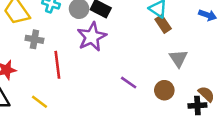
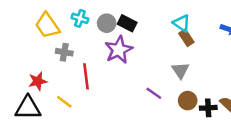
gray triangle: (178, 58) -> (180, 70), moved
yellow line: (40, 102) -> (64, 102), moved
black cross: (197, 105) -> (208, 108), moved

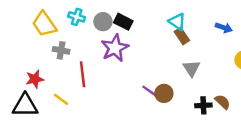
gray triangle: (180, 70) -> (191, 68), moved
brown circle: (188, 101) -> (164, 93), moved

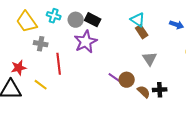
brown semicircle: (223, 102) -> (144, 92), moved

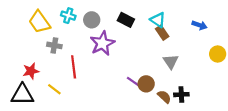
black rectangle: (93, 20) -> (126, 20), moved

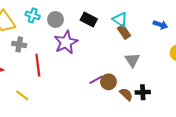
purple line: (133, 82) -> (96, 80), turned -64
yellow line: (54, 89) -> (22, 95), moved

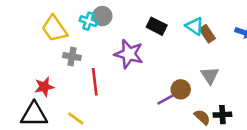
gray circle: (55, 20) -> (102, 16), moved
brown rectangle: (124, 32) -> (207, 34), moved
purple star: (66, 42) -> (129, 54), turned -30
brown circle: (108, 82) -> (181, 89), moved

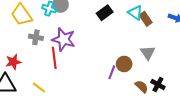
black rectangle: (157, 26) -> (105, 13), turned -63
purple star: (129, 54) -> (64, 39), moved
purple line: (166, 99) -> (112, 72), turned -40
black cross: (222, 115) -> (158, 84), turned 32

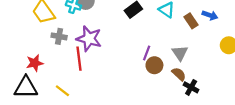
brown rectangle: (146, 19) -> (191, 21), moved
purple line: (112, 72) -> (147, 53), moved
brown semicircle: (142, 87) -> (179, 74), moved

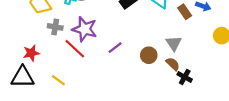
purple line: (147, 53) -> (115, 48), moved, turned 32
red line: (79, 59) -> (75, 49), turned -40

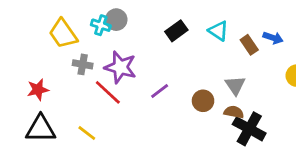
red star: (31, 53) -> (38, 90), moved
brown semicircle: (173, 64) -> (234, 112), turned -32
black cross: (185, 77) -> (249, 129), size x1.6

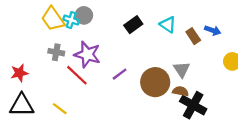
yellow trapezoid: (63, 34) -> (53, 19), moved
brown circle: (203, 101) -> (155, 82), size x1.6

